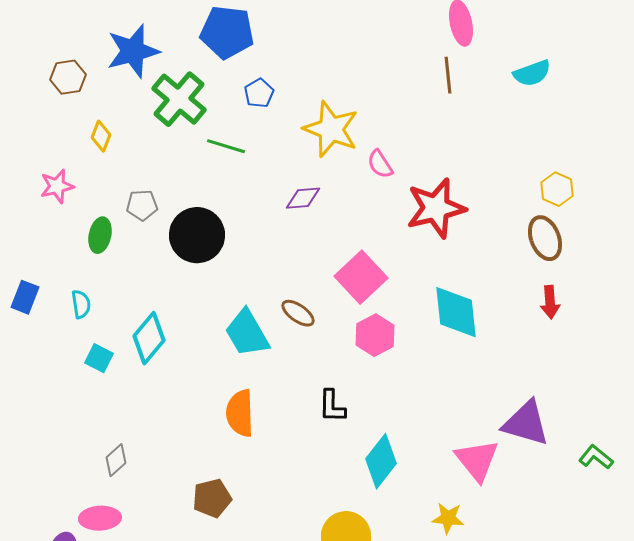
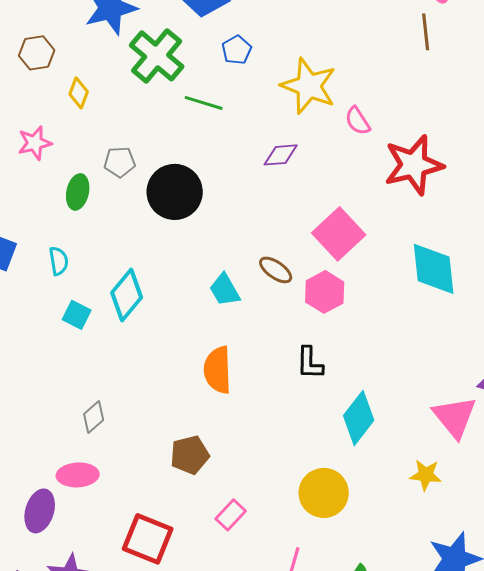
brown hexagon: (68, 77) -> (37, 53), moved
cyan trapezoid: (247, 333) -> (225, 290), size x0.7
pink hexagon: (375, 335) -> (325, 292), moved

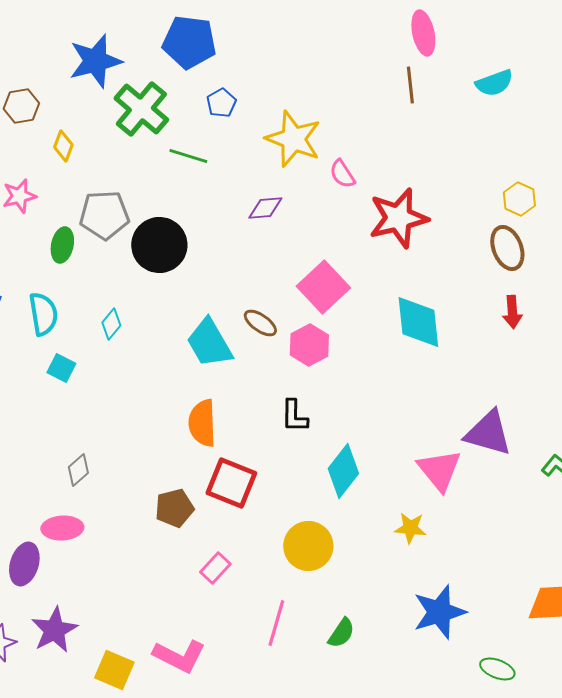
gray pentagon: (120, 162) -> (104, 215), size x1.6
cyan semicircle: (59, 261) -> (43, 314), size x1.5
cyan trapezoid: (225, 290) -> (209, 343), size x1.5
cyan diamond: (127, 295) -> (111, 324), moved, size x0.6
red square: (148, 539) -> (231, 483), moved

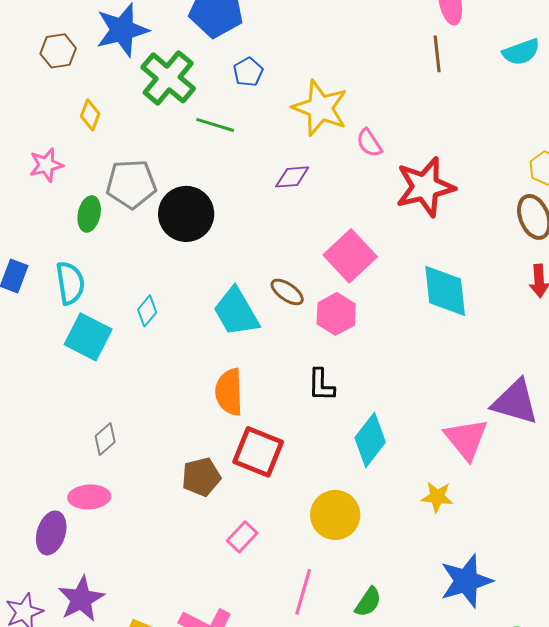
brown hexagon: (21, 106) -> (58, 51), moved
cyan diamond: (111, 324) -> (147, 311), moved
cyan square: (61, 368) -> (88, 337), size x1.6

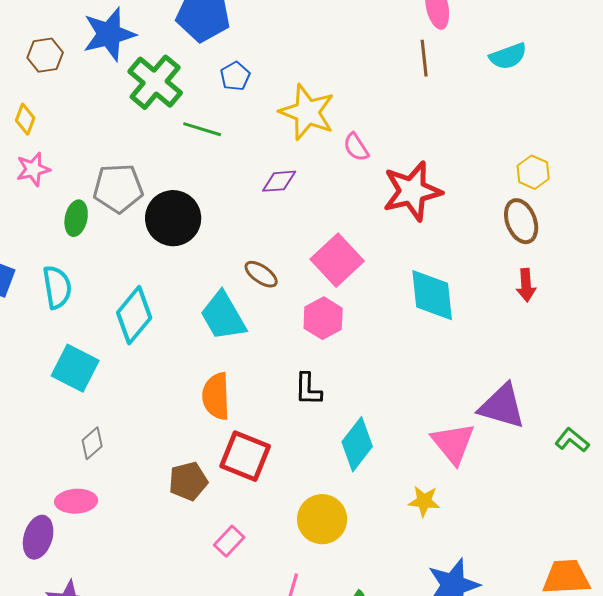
yellow diamond: (90, 115) -> (25, 119), moved
brown ellipse: (287, 292) -> (261, 274), moved
cyan diamond: (147, 311) -> (134, 315), size x1.8
cyan square: (88, 337) -> (75, 368), moved

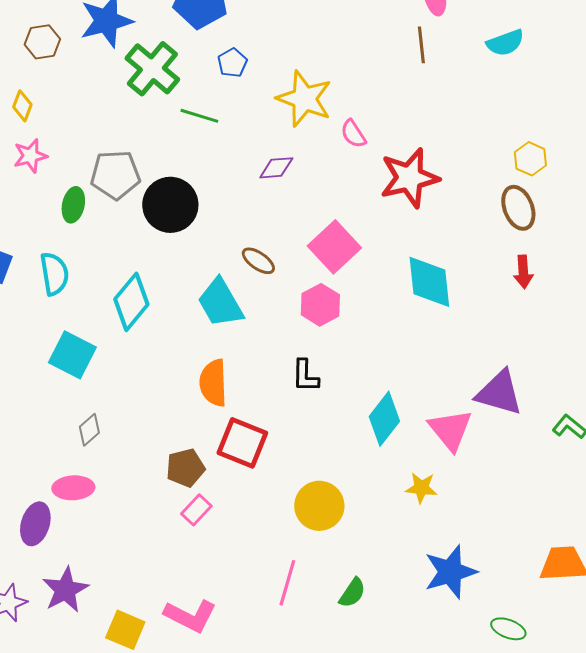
cyan diamond: (357, 444) -> (384, 419), moved
pink rectangle: (229, 541) -> (196, 510), moved

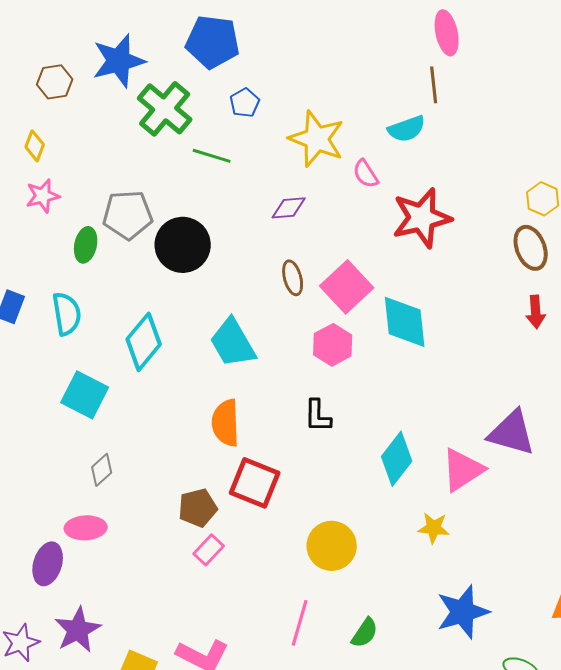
cyan semicircle: (505, 43) -> (407, 129), moved
brown ellipse: (258, 261) -> (293, 278), moved, turned 40
cyan diamond: (429, 282) -> (405, 322), moved
pink triangle: (450, 430) -> (463, 470), turned 36

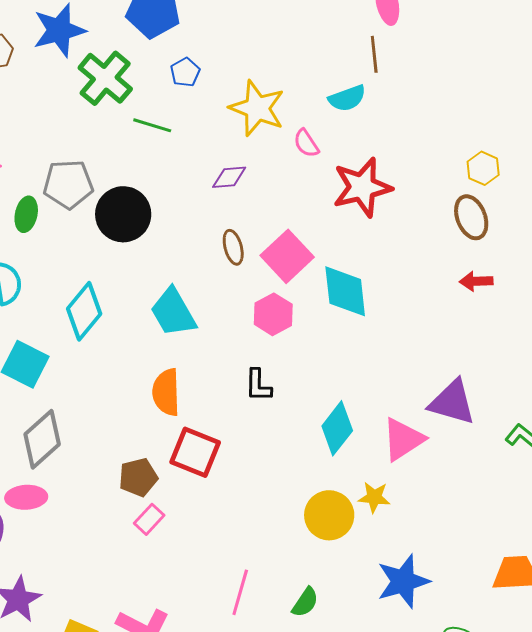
red arrow: (536, 312) -> (476, 281), turned 92
gray diamond: (102, 470) -> (42, 439), size x1.8
yellow circle: (332, 546) -> (329, 515), moved

